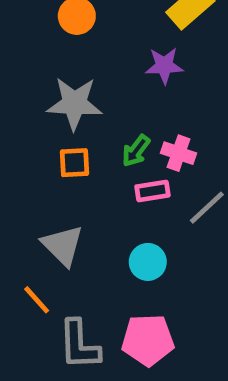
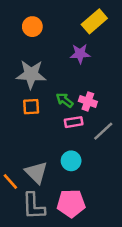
green arrow: (136, 151) -> (65, 100), turned 90
gray triangle: (63, 245) -> (36, 172), moved

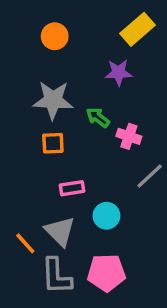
green arrow: (65, 100) -> (98, 117), moved
pink rectangle: (74, 122) -> (72, 188), moved

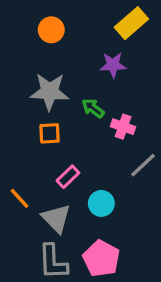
pink rectangle: (72, 188) -> (68, 177), turned -35
orange line: (25, 243) -> (20, 198), moved
pink pentagon: (106, 273) -> (101, 259), turned 30

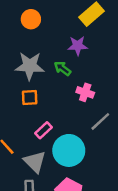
green arrow: (93, 108) -> (62, 68), moved
cyan circle: (101, 203) -> (69, 150), size x1.6

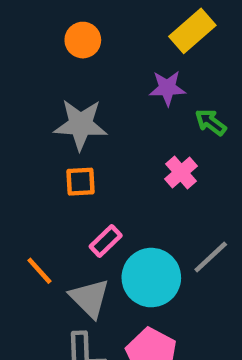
green arrow: (62, 68) -> (211, 122), moved
pink cross: (85, 92) -> (181, 172), turned 30
gray line: (100, 121) -> (211, 257), moved

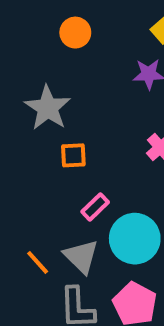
gray star: (81, 125) -> (48, 108), moved, turned 30
orange line: (39, 271) -> (38, 262), moved

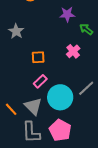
gray star: (48, 108) -> (16, 31), size x0.7
orange square: (73, 155) -> (38, 57), moved

